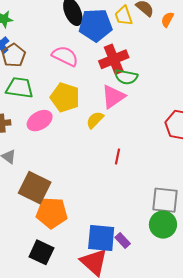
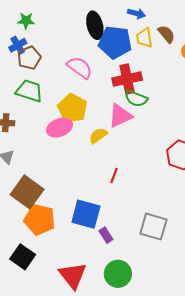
pink ellipse: (40, 121) -> (59, 128), moved
green circle: (163, 225) -> (118, 274), moved
blue square: (101, 238) -> (86, 214), moved
purple rectangle: (123, 240) -> (106, 235), moved

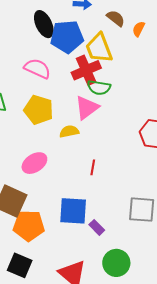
yellow trapezoid: (144, 38) -> (99, 48), moved, size x1.5
pink ellipse: (59, 128) -> (34, 163), moved
yellow semicircle: (98, 136) -> (69, 131), turned 36

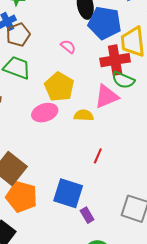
pink semicircle: (37, 69) -> (68, 47), size x0.6
pink ellipse: (34, 163) -> (45, 113), moved

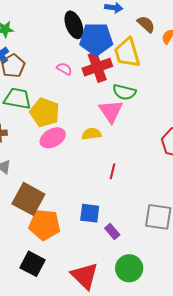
red cross: (115, 60) -> (97, 67), moved
yellow pentagon: (59, 87) -> (45, 112), moved
pink triangle: (107, 96) -> (111, 111), turned -32
blue square: (68, 193) -> (90, 213), size x0.7

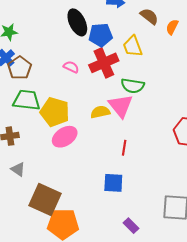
blue pentagon: (96, 39) -> (101, 35), size x0.7
yellow trapezoid: (127, 53) -> (133, 46), size x0.7
yellow semicircle: (92, 134) -> (100, 112), moved
red line: (113, 171) -> (124, 148), moved
blue square: (90, 213) -> (113, 183), moved

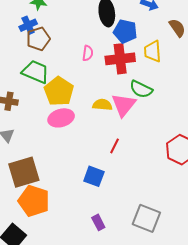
pink semicircle: (71, 67) -> (88, 53), turned 56
brown square: (45, 199) -> (24, 172), turned 32

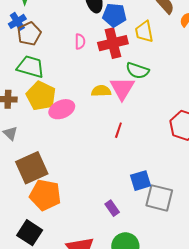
yellow pentagon: (59, 91) -> (41, 96), moved
blue square: (94, 176) -> (141, 181), moved, turned -30

